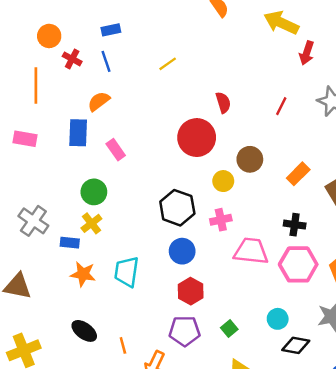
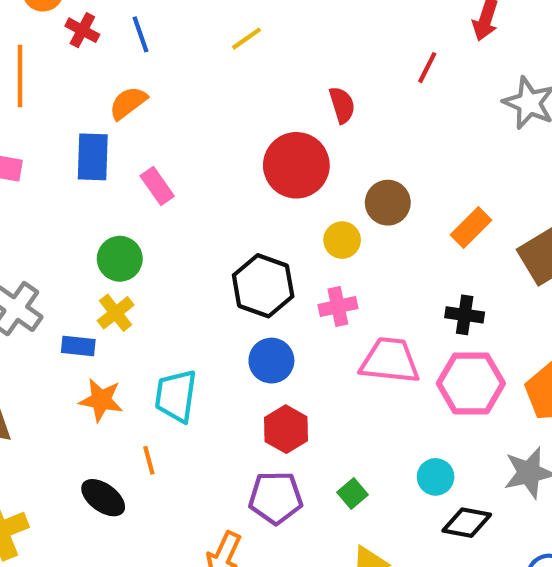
red line: (281, 106) -> (427, 68), moved
orange line: (123, 345) -> (149, 460), moved

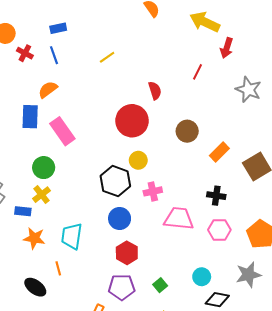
pink rectangle: (157, 186) -> (62, 131), size x1.5
brown circle: (388, 203) -> (187, 131), moved
yellow circle: (342, 240) -> (138, 160), moved
pink hexagon: (471, 383) -> (219, 230), size x0.7

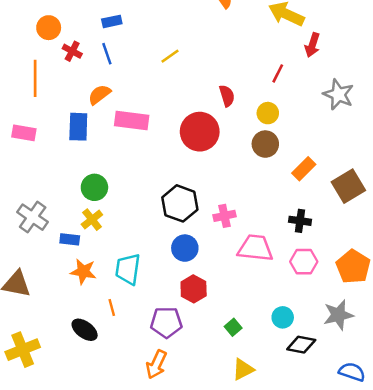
pink rectangle: (62, 131) -> (132, 120), moved, turned -48
yellow circle: (138, 160) -> (268, 113), moved
purple pentagon: (122, 287) -> (166, 322), moved

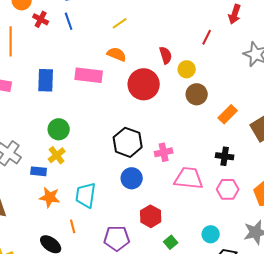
orange semicircle: (99, 94) -> (117, 54), moved, turned 60
yellow circle: (268, 113) -> (187, 69), moved
red hexagon: (194, 289) -> (151, 216), moved

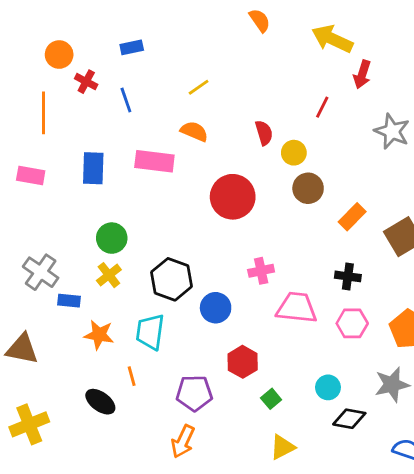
blue line: (69, 21) -> (126, 100), moved
red circle: (144, 84) -> (233, 197), moved
black hexagon: (128, 142) -> (171, 279), moved
blue rectangle: (39, 171) -> (69, 301), moved

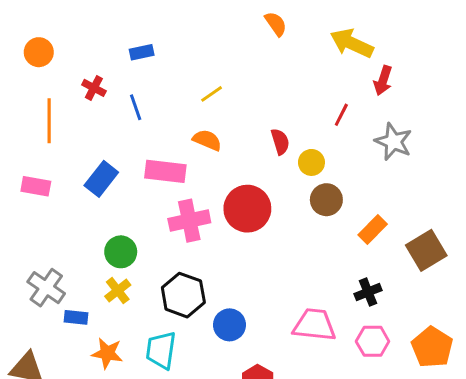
orange circle: (59, 55) -> (39, 52), moved
gray star: (392, 131) -> (393, 142), moved
blue rectangle: (93, 168) -> (101, 179), turned 36
pink cross: (261, 271) -> (189, 221), moved, size x1.5
black cross: (348, 276) -> (368, 292), turned -30

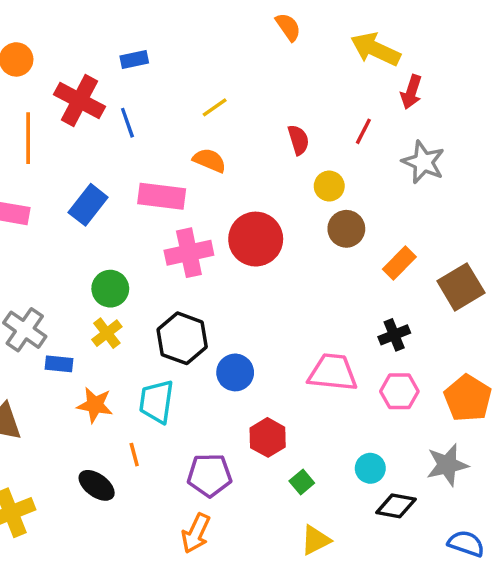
red cross: (94, 88) -> (79, 101), size x1.8
red semicircle: (280, 142) -> (298, 140), moved

